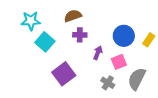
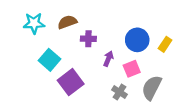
brown semicircle: (73, 16) -> (67, 22), moved
cyan square: (45, 42) -> (50, 60), moved

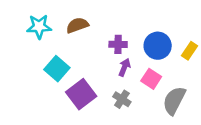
purple cross: (88, 39) -> (118, 44), moved
pink square: (132, 69) -> (151, 79), turned -35
gray cross: (119, 92) -> (122, 99), moved

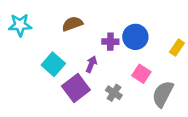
cyan star: (39, 27) -> (20, 25), moved
blue circle: (158, 46) -> (135, 37), moved
purple arrow: (124, 67) -> (91, 64), moved

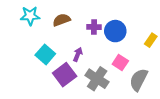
cyan star: (20, 25) -> (30, 16), moved
purple cross: (110, 42) -> (94, 27), moved
gray cross: (114, 93) -> (97, 79), size x1.6

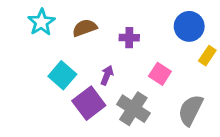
cyan star: (30, 16) -> (41, 22), turned -30
blue circle: (115, 31) -> (189, 26), moved
pink square: (120, 62) -> (160, 74), moved

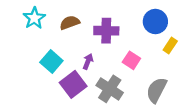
purple cross: (129, 38) -> (106, 31), size x1.5

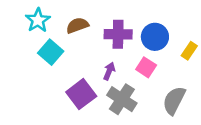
blue circle: (155, 22) -> (155, 37), moved
cyan square: (51, 61) -> (51, 52), moved
purple arrow: (88, 61) -> (109, 71), moved

